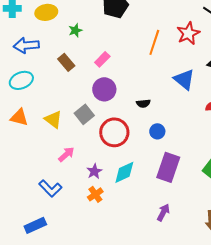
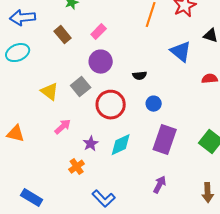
orange triangle: (19, 117) -> (16, 134), moved
blue L-shape: (50, 188) -> (104, 199), moved
orange cross: (95, 194) -> (77, 167), moved
blue rectangle: (35, 225) -> (32, 198), turned 55

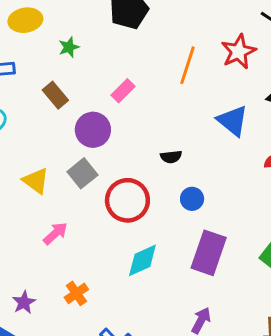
pink rectangle: (99, 32) -> (123, 91), moved
purple circle: (101, 62) -> (93, 130), moved
purple star: (91, 144) -> (24, 302), moved

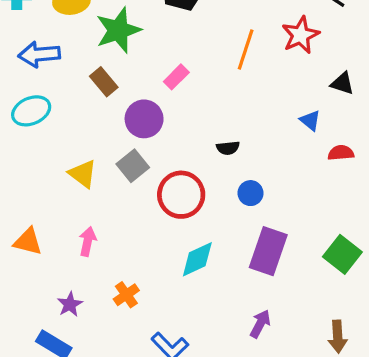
green star: (69, 47) -> (118, 30), size x2.0
blue triangle: (233, 121) -> (310, 121), moved, size x0.6
pink arrow: (55, 233) -> (88, 241), moved, turned -36

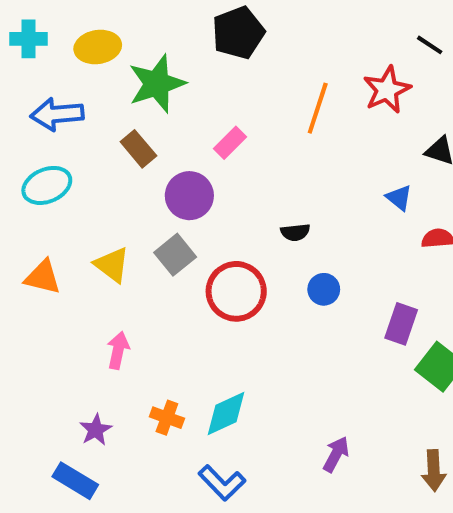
orange triangle: (28, 241) -> (43, 277), moved
purple rectangle: (268, 251) -> (401, 324), moved, size x0.7
cyan diamond: (197, 259) -> (226, 414), moved
orange cross: (126, 295) -> (167, 418), turned -35

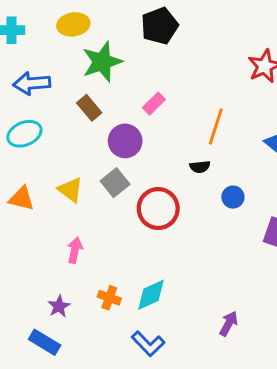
yellow ellipse: (98, 47) -> (73, 24), moved
orange line: (318, 108) -> (216, 127), moved
blue circle: (324, 289) -> (233, 197), moved

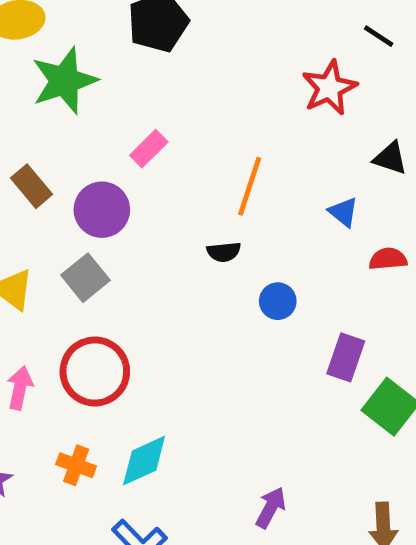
brown rectangle: (89, 108) -> (32, 186), moved
red circle: (158, 209) -> (95, 371), moved

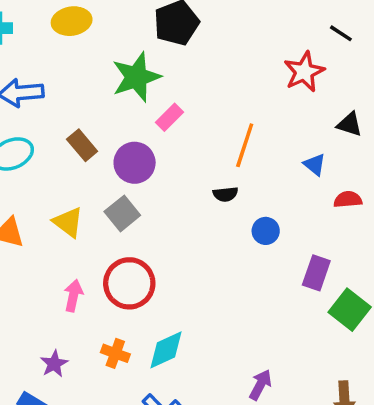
green star: (64, 81) -> (136, 77), moved

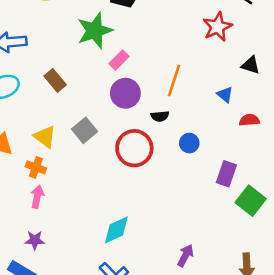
purple circle: (135, 163) -> (125, 93), moved
red circle: (129, 283) -> (134, 148), moved
pink arrow: (73, 296) -> (37, 197), moved
orange cross: (115, 353) -> (36, 167), moved
purple star: (54, 364) -> (35, 240), turned 30

